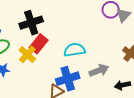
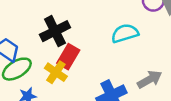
cyan semicircle: (74, 50) -> (125, 33), moved

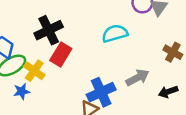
yellow cross: (56, 72) -> (34, 71), moved

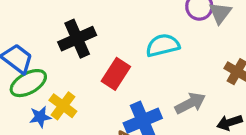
red rectangle: (61, 55) -> (116, 74), moved
yellow cross: (34, 71) -> (63, 106), moved

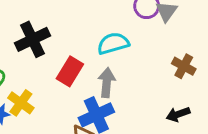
gray arrow: (190, 103) -> (107, 83), moved, turned -56

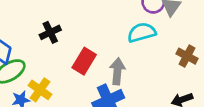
black cross: (33, 39) -> (50, 32), size x0.7
cyan semicircle: (113, 43) -> (142, 32), moved

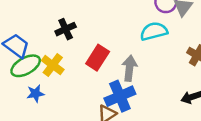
yellow cross: (40, 90) -> (53, 65), moved

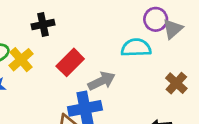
gray arrow: (129, 68) -> (102, 81), turned 45

